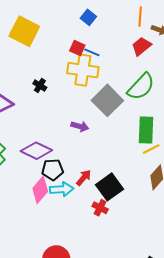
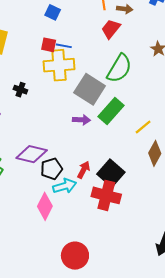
purple arrow: (80, 126) -> (81, 120), moved
green rectangle: (146, 130) -> (111, 111), moved, turned 52
pink diamond: (40, 190) -> (45, 206), moved
red cross: (100, 208) -> (106, 195), size x1.8

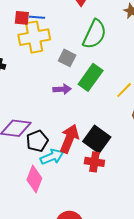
gray square: (90, 89) -> (67, 58), size x0.6
red arrow: (84, 170) -> (69, 139), size x1.6
red cross: (106, 195) -> (94, 162), size x0.7

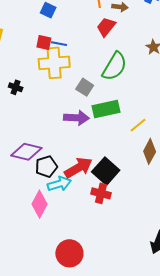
green rectangle: (91, 77) -> (106, 109), turned 36
purple arrow: (62, 89) -> (76, 118), size x1.4
red arrow: (69, 139) -> (78, 168), turned 32

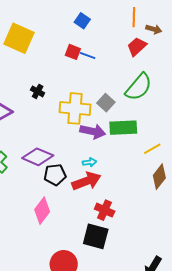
yellow cross: (54, 63) -> (75, 108), moved
black square: (106, 171) -> (96, 236), moved, turned -36
cyan arrow: (59, 184) -> (89, 162), moved, size x0.6

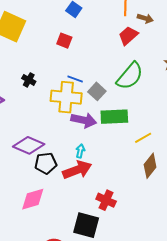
blue line: (88, 55) -> (75, 79), moved
cyan arrow: (89, 162) -> (80, 151), turned -72
red cross: (105, 210) -> (106, 200), moved
pink diamond: (42, 211) -> (33, 199), turned 36

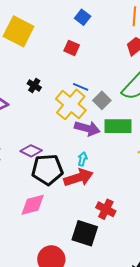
yellow cross: (66, 97) -> (71, 104), turned 32
purple diamond: (29, 145) -> (31, 151), size x0.7
black pentagon: (46, 163) -> (47, 170), size x1.4

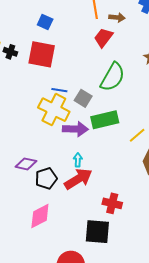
red square: (72, 48) -> (42, 54), size x1.8
black cross: (34, 86) -> (10, 52), moved
black pentagon: (47, 170) -> (46, 178), size x0.7

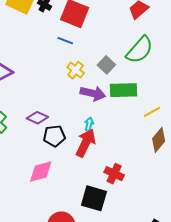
blue line: (59, 90) -> (65, 41), moved
yellow cross: (54, 110) -> (76, 70), size x0.6
red arrow: (78, 179) -> (86, 143), turned -44

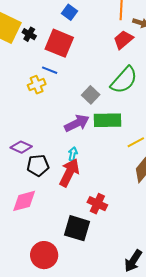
yellow cross: (76, 70) -> (37, 85), moved, turned 30
purple arrow: (93, 93) -> (77, 123), turned -40

